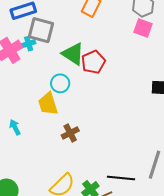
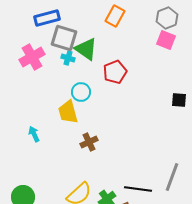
cyan cross: (29, 44) -> (68, 58), moved, turned 32
green triangle: (73, 54) -> (86, 49), moved

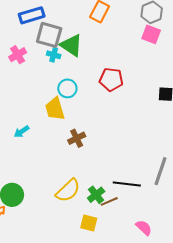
pink cross: (32, 57) -> (18, 55), size x0.7
red pentagon: (115, 72) -> (111, 79), moved, turned 30
cyan arrow: (34, 134) -> (21, 132), turned -98

